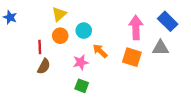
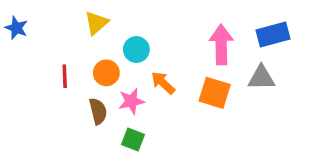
blue rectangle: (168, 21) -> (273, 35), turned -60
orange circle: (60, 36) -> (106, 73), moved
brown semicircle: (44, 66) -> (98, 111), moved, turned -42

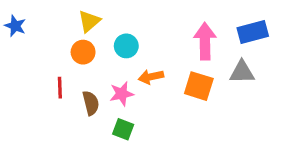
orange circle: (106, 73) -> (83, 52), moved
red line: (65, 76) -> (60, 88), moved
orange arrow: (163, 83) -> (151, 77), turned -55

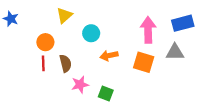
orange circle: (83, 52) -> (45, 42), moved
pink star: (122, 94) -> (80, 85), moved
brown semicircle: (91, 103) -> (65, 63), moved
green square: (123, 129) -> (106, 94), moved

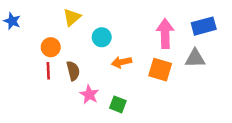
pink star: (80, 85) -> (89, 94), turned -30

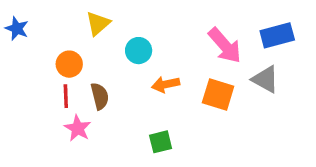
pink arrow: (165, 34) -> (225, 45), turned 140
gray triangle: (195, 58) -> (265, 79), turned 30
pink star: (89, 94) -> (78, 128), moved
green square: (118, 104) -> (161, 142), turned -35

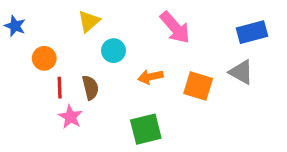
pink arrow: (225, 45) -> (175, 28), moved
cyan circle: (139, 51) -> (113, 51), moved
orange circle: (69, 64) -> (44, 58), moved
green square: (161, 142) -> (146, 129), size x1.5

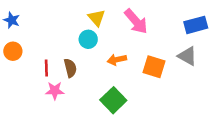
yellow triangle: (89, 21) -> (97, 18), moved, turned -30
orange circle: (44, 58) -> (13, 51), moved
pink star: (70, 117) -> (55, 91), turned -30
green square: (146, 129) -> (113, 100), turned -30

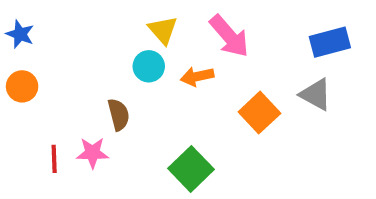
orange arrow: (117, 60) -> (197, 76), moved
orange square: (154, 67) -> (259, 113), turned 30
red line: (46, 68) -> (54, 159), moved

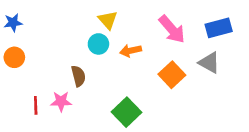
blue star: (20, 34) -> (13, 23), turned -30
pink arrow: (229, 36) -> (172, 29), moved

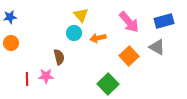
green square: (127, 112) -> (108, 84), moved

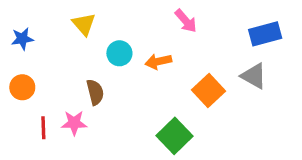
yellow triangle: (81, 15) -> (84, 24), moved
blue star: (10, 17) -> (22, 39), moved
pink arrow: (129, 22) -> (186, 21), moved, size x0.7
orange circle: (11, 43) -> (22, 87), moved

